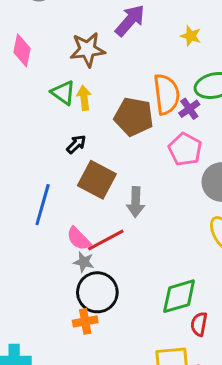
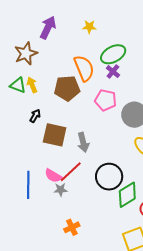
purple cross: (189, 109) -> (113, 72), moved
blue line: (43, 205) -> (28, 185), moved
black circle: (97, 292) -> (109, 177), moved

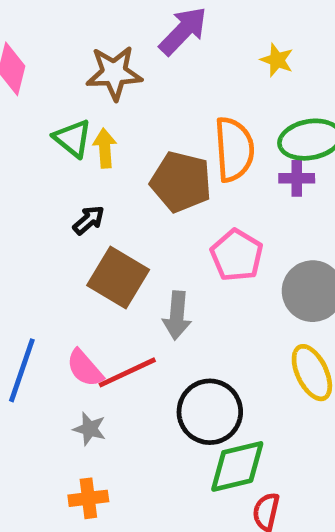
purple cross: (113, 72) -> (297, 178), turned 32
pink pentagon: (106, 100) -> (237, 255), moved
gray star: (61, 190) -> (90, 429), moved

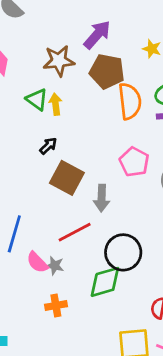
brown pentagon: (181, 182) -> (107, 71), moved
pink semicircle: (85, 368) -> (37, 262), moved
green diamond: (237, 466) -> (105, 282), moved

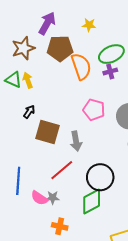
orange cross: (56, 305) -> (60, 226), turned 35

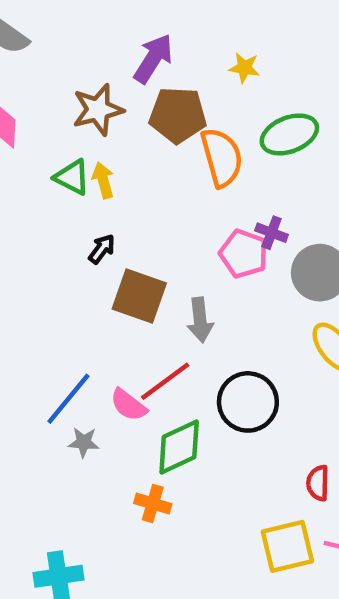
purple cross: (110, 71) -> (272, 233), moved, turned 32
blue line: (18, 181) -> (68, 399), turned 32
pink semicircle: (39, 198) -> (128, 405), moved
gray star: (53, 198) -> (84, 442), moved
green diamond: (92, 202) -> (179, 447), moved

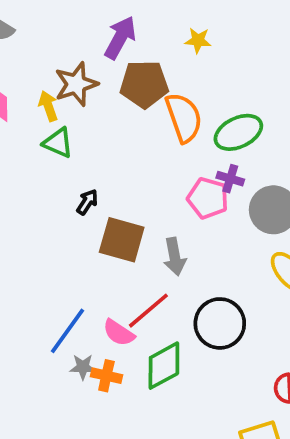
green ellipse: (289, 134) -> (238, 132), moved
yellow arrow: (103, 180) -> (48, 106), moved
orange cross: (153, 504) -> (106, 376), moved

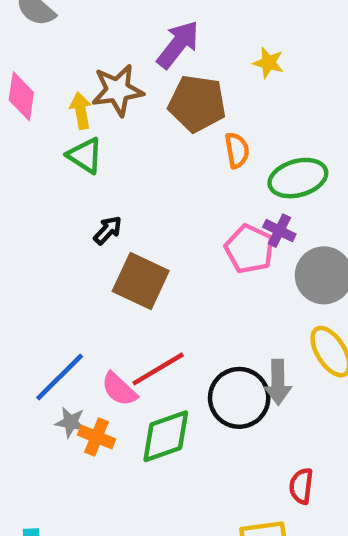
orange semicircle: (184, 118) -> (237, 150), size x0.6
gray arrow: (175, 257) -> (278, 382), moved

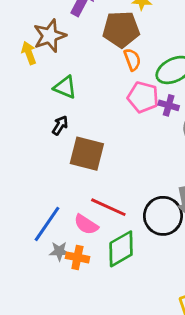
brown pentagon: (197, 103) -> (121, 29), moved
green triangle: (85, 155) -> (65, 87), moved
pink pentagon: (249, 249) -> (143, 97), moved
red line: (158, 369) -> (108, 207), turned 66

